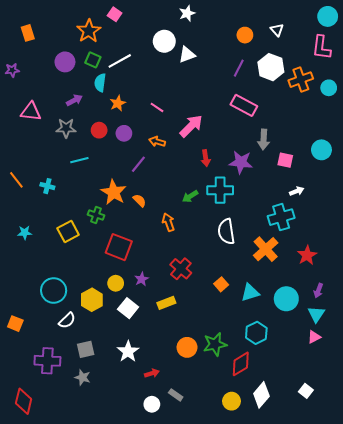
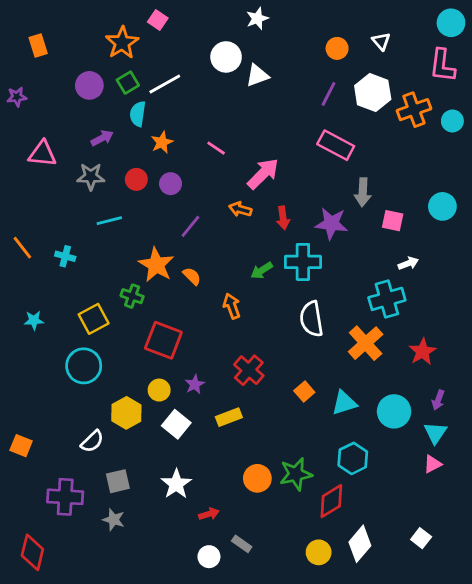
green square: (93, 60) -> (128, 83), turned 35
orange arrow: (157, 142) -> (240, 209), moved
cyan circle: (54, 290) -> (84, 366), moved

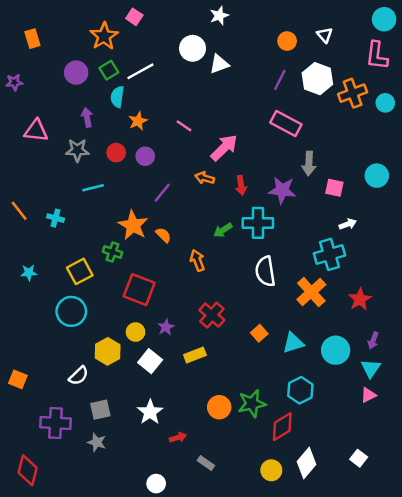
purple arrow: (102, 138) -> (87, 117), turned -72
white circle: (209, 557) -> (156, 484), moved

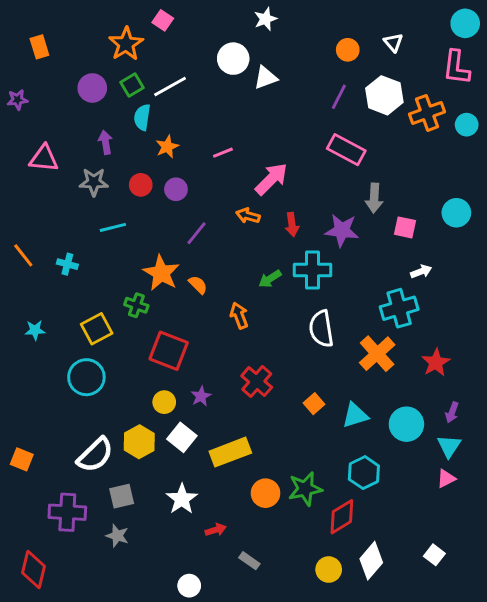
pink line: (184, 126) -> (223, 153), turned -56
yellow hexagon: (108, 351) -> (139, 442), moved
yellow rectangle: (195, 355) -> (230, 452), moved, size x1.5
white semicircle: (79, 376) -> (95, 455), size x1.5

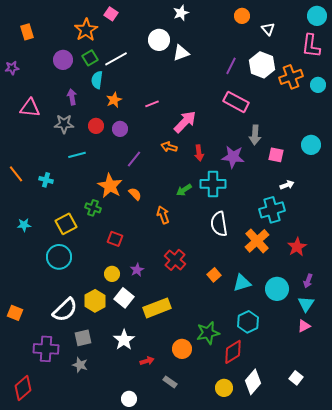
orange circle: (348, 50) -> (242, 16), moved
red square: (169, 351) -> (115, 239), size x0.6
orange circle: (266, 493) -> (182, 349), moved
red diamond: (34, 570) -> (23, 388), turned 35

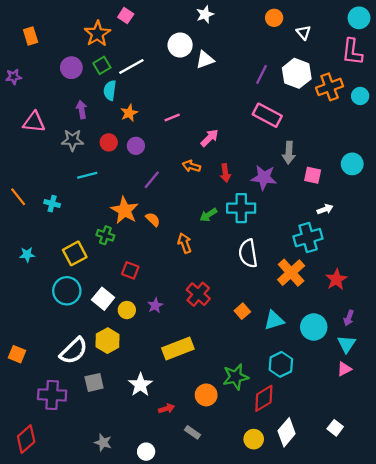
pink arrow: (185, 122) -> (210, 138), size x0.7
white square: (124, 298) -> (103, 299), moved
gray star: (80, 365) -> (103, 443), moved

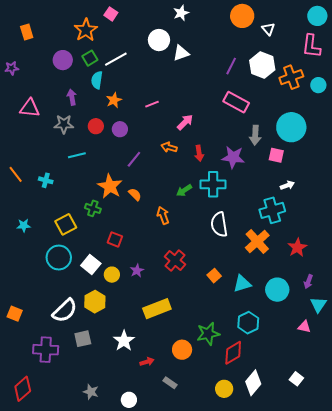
orange circle: (274, 18) -> (242, 16), size x1.5
cyan circle: (352, 164) -> (291, 127), moved, size x1.5
cyan triangle: (347, 344) -> (318, 305), moved
pink triangle: (344, 369) -> (304, 327), turned 40

